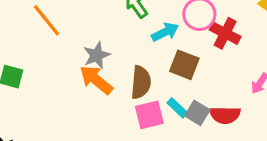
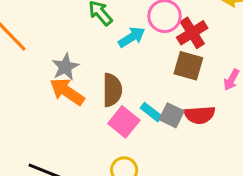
red cross: (225, 33) -> (192, 33), turned 36
brown square: (184, 65) -> (188, 66), moved
pink square: (149, 115) -> (124, 122), turned -32

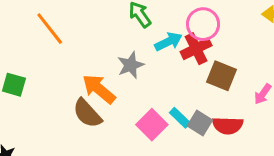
red cross: (192, 33) -> (196, 49), moved
gray star: (65, 67) -> (131, 65), moved
brown semicircle: (112, 90) -> (87, 113), moved, turned 132

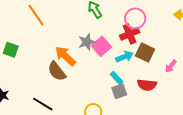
cyan arrow: (168, 42) -> (125, 57), moved
gray square: (200, 123) -> (119, 91), moved, turned 35
pink square: (152, 125) -> (101, 46), moved

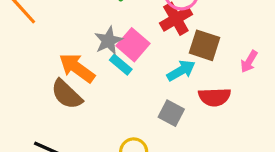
cyan arrow: (125, 57) -> (181, 71), moved
cyan rectangle: (116, 78) -> (121, 65), moved
gray square: (119, 91) -> (171, 113), turned -35

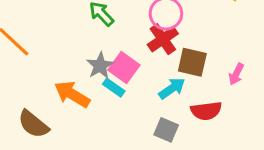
brown semicircle: (67, 94) -> (33, 124), moved

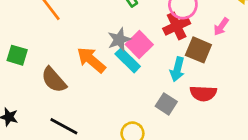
pink arrow: (236, 74) -> (221, 27), moved
cyan rectangle: (114, 88) -> (128, 60), size x1.4
cyan arrow: (172, 88) -> (177, 69), turned 130

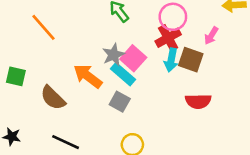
cyan arrow: (177, 69) -> (171, 60), moved
gray square: (166, 104) -> (120, 102), moved

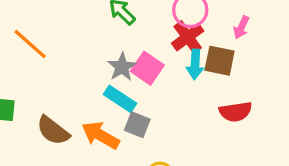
cyan rectangle: (123, 74) -> (120, 99), moved
orange arrow: (88, 76) -> (100, 135), moved

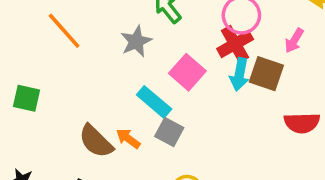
gray star: (122, 67) -> (136, 41), moved
red semicircle: (236, 112) -> (302, 123), moved
brown semicircle: (53, 131) -> (96, 141), moved
orange arrow: (100, 135) -> (128, 139), size x0.6

